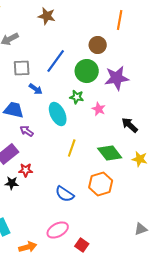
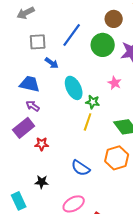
green star: (77, 97) -> (93, 102), moved
purple arrow: (27, 131) -> (33, 106), moved
black star: (12, 183) -> (42, 182), moved

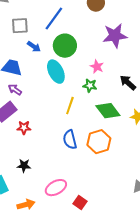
green circle: (103, 45) -> (65, 46), moved
green star: (93, 102) -> (90, 86), moved
blue semicircle: (81, 168) -> (70, 140), moved, turned 42

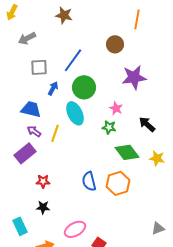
blue arrow: (34, 47) -> (53, 88), turned -96
yellow line: (70, 106) -> (55, 133), moved
red star: (24, 128) -> (43, 181), moved

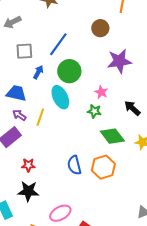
black star: (43, 207) -> (28, 191), size x1.5

